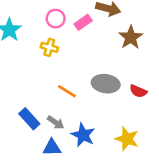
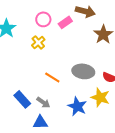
yellow cross: (49, 47) -> (38, 42), turned 32
blue star: (83, 135) -> (77, 106), moved
yellow star: (127, 139) -> (100, 97), moved

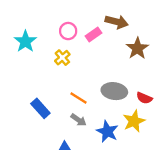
yellow star: (100, 97) -> (134, 121), turned 30
blue rectangle: (22, 99) -> (40, 108), moved
gray arrow: (43, 102) -> (79, 120), moved

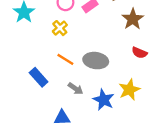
gray ellipse: (114, 91) -> (96, 61), moved
orange line: (79, 98) -> (65, 59), moved
red semicircle: (144, 98) -> (139, 53), moved

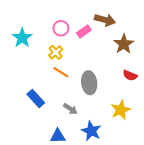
orange line: (65, 59) -> (61, 72), moved
gray ellipse: (96, 61) -> (89, 83), turned 75
blue star: (104, 100) -> (91, 131), moved

